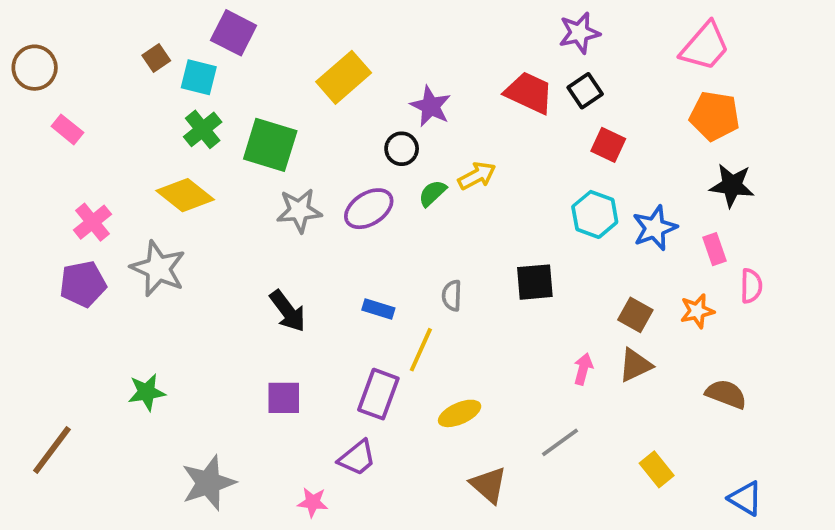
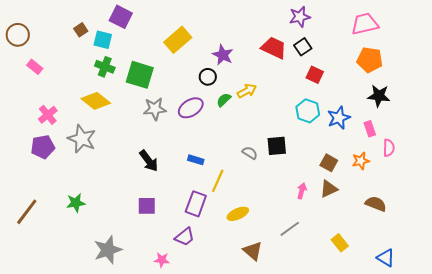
pink trapezoid: (705, 46) -> (365, 24), turned -144
green cross: (203, 129) -> (105, 67), turned -30
gray semicircle: (452, 296) -> (250, 153), moved, turned 119
brown line: (52, 450) -> (27, 212), moved

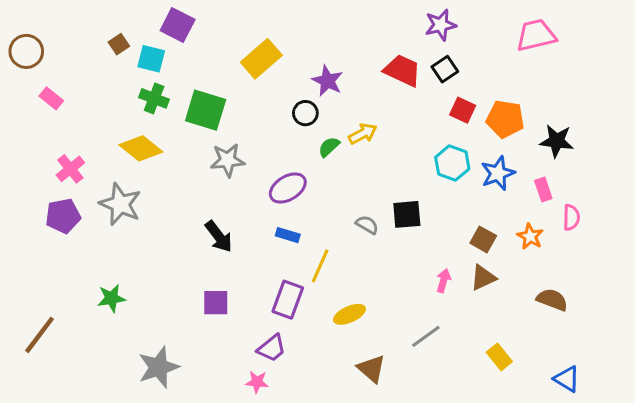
orange pentagon: (370, 60) -> (505, 119), moved
purple ellipse: (191, 108) -> (288, 188), moved
orange star: (361, 161) -> (530, 236), turned -30
brown line: (27, 212) -> (40, 335), moved
pink star: (162, 260) -> (257, 382), moved

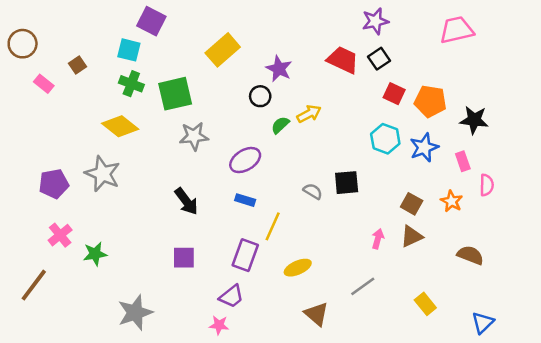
brown square: (119, 44) -> (78, 65), moved
green square: (206, 110) -> (175, 94), turned -30
pink cross: (70, 169) -> (60, 235), moved
blue triangle: (567, 379) -> (483, 323), turned 45

